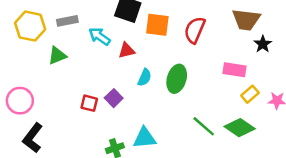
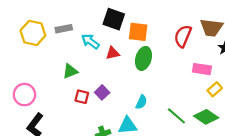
red semicircle: (195, 30) -> (183, 36), moved
green triangle: (57, 56) -> (70, 71), moved
cyan semicircle: (145, 77) -> (141, 102), moved
green ellipse: (177, 79) -> (143, 58), moved

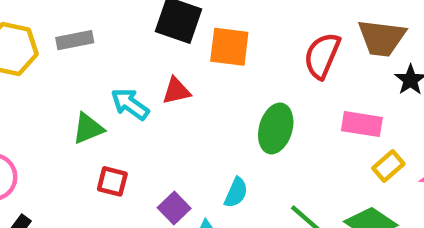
cyan arrow: (90, 41) -> (130, 104), moved
green ellipse: (143, 58) -> (276, 128), moved
purple square: (102, 92) -> (174, 208), moved

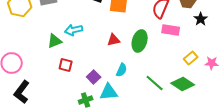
red triangle: (176, 91) -> (114, 40), moved
cyan arrow: (130, 104) -> (74, 30), turned -48
pink rectangle: (362, 124) -> (171, 30), moved

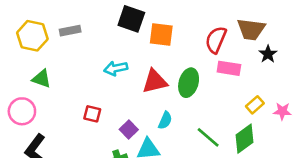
cyan arrow: (74, 30) -> (116, 68), moved
red triangle: (114, 40) -> (155, 81), size x1.5
green triangle: (55, 41) -> (41, 79), moved, turned 42
green diamond: (183, 84) -> (245, 139), turned -70

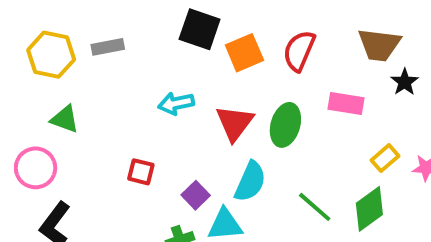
orange square: (161, 34) -> (244, 53), turned -30
red semicircle: (216, 40) -> (299, 51), moved
red triangle: (155, 81) -> (235, 123), turned -40
cyan semicircle: (165, 120) -> (250, 182), size x1.5

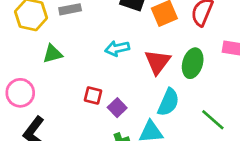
green triangle: (65, 119) -> (53, 54), moved, turned -35
purple square: (196, 195) -> (117, 108), moved

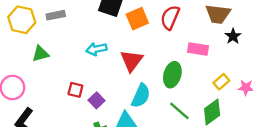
green ellipse: (193, 63) -> (172, 75), moved

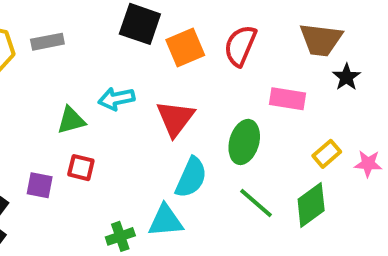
green triangle: (40, 54) -> (71, 120), moved
purple square: (96, 100) -> (40, 185), moved, turned -35

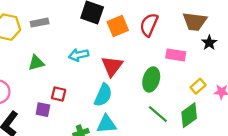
green triangle: (71, 120) -> (36, 63), moved
cyan semicircle: (191, 177) -> (103, 95), moved
purple square: (40, 185) -> (43, 110), moved

